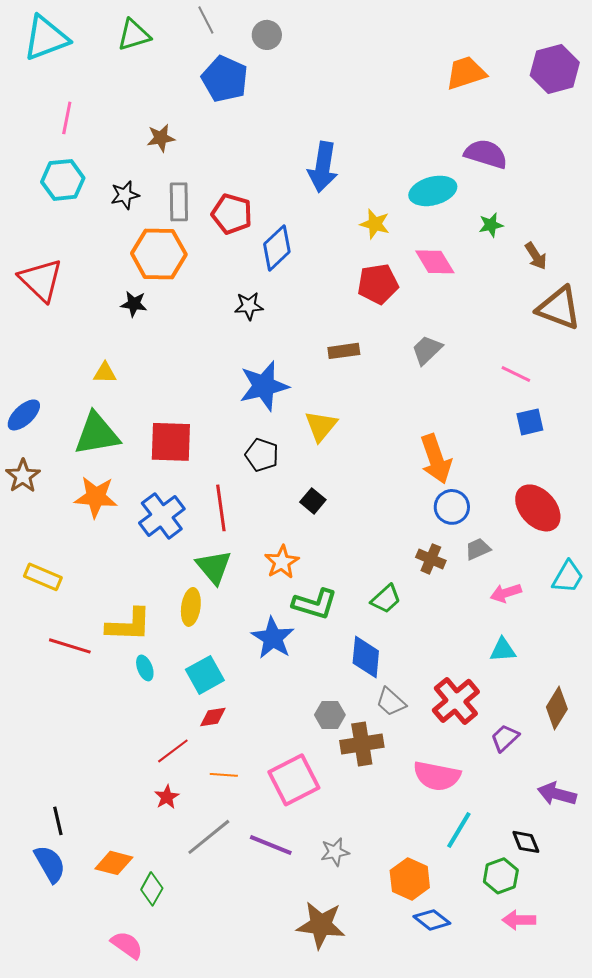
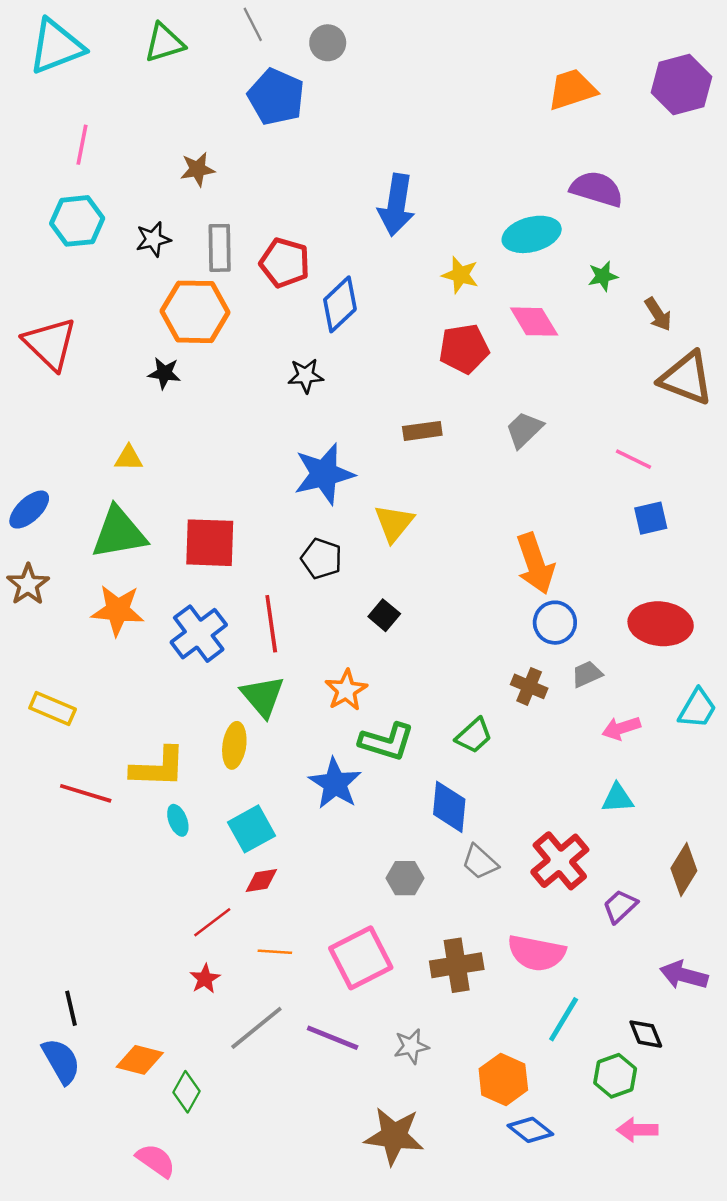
red ellipse: (538, 508) -> (661, 624), turned -42
brown cross: (362, 744) -> (457, 965), moved

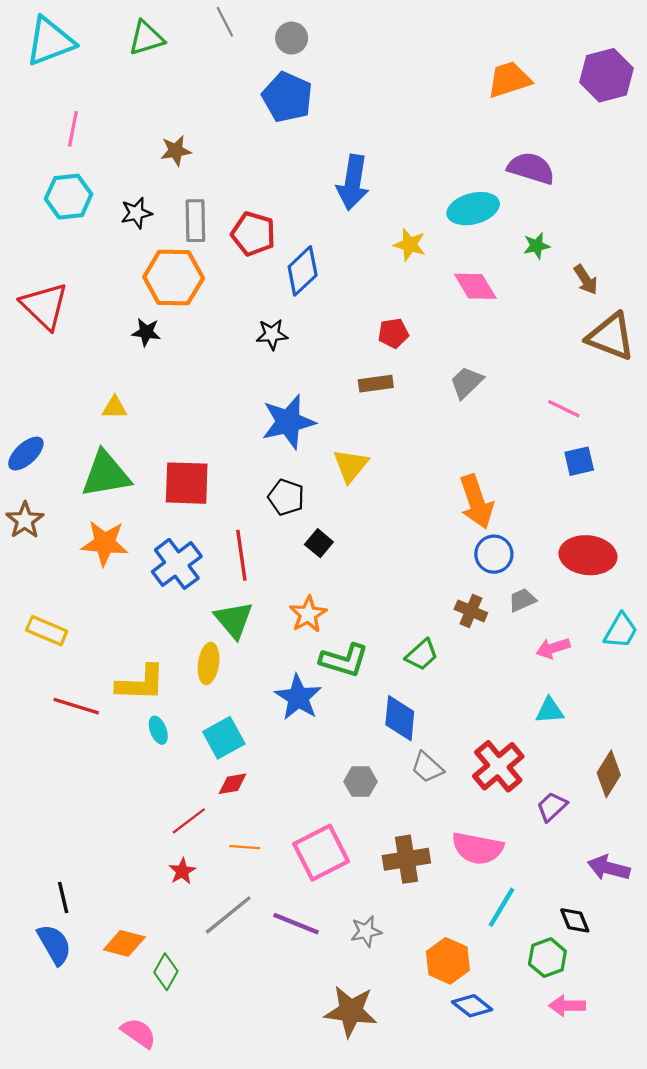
blue pentagon: (276, 97) -> (287, 97), moved
red pentagon: (464, 349) -> (393, 333), moved, size x0.7
black square: (384, 615) -> (319, 543), moved

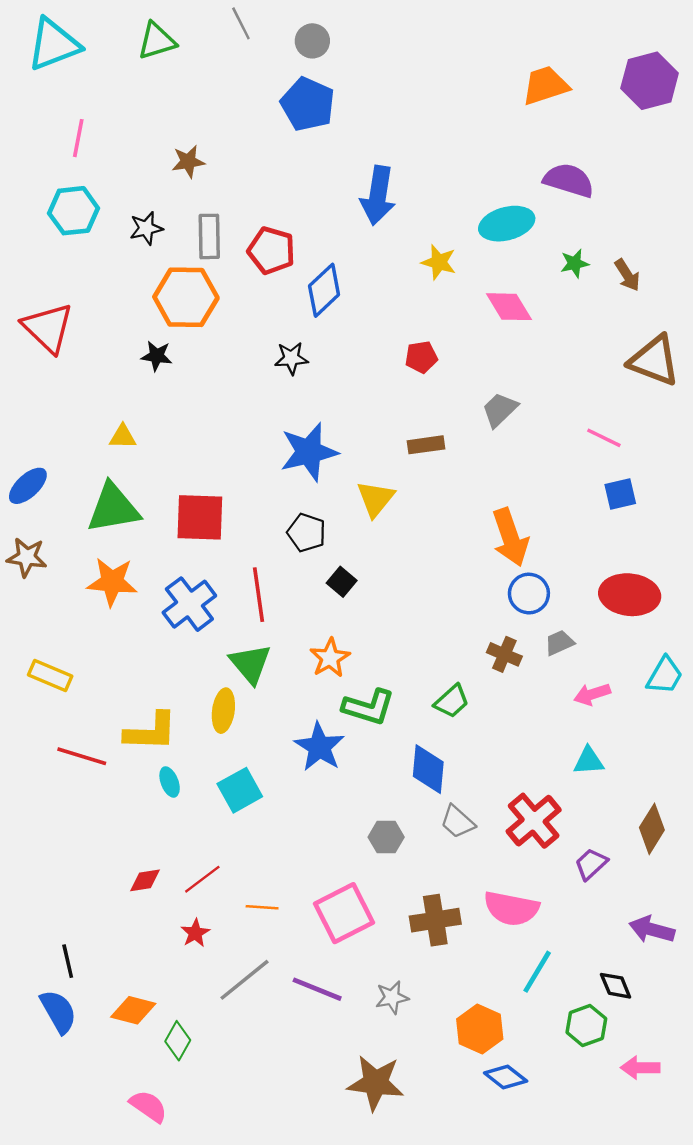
brown arrow: (586, 280) -> (627, 275), moved
brown rectangle: (376, 384) -> (426, 445), moved
brown star: (25, 520) -> (27, 557), turned -30
red diamond: (233, 784) -> (145, 880), moved
pink arrow: (567, 1006) -> (640, 1068), moved

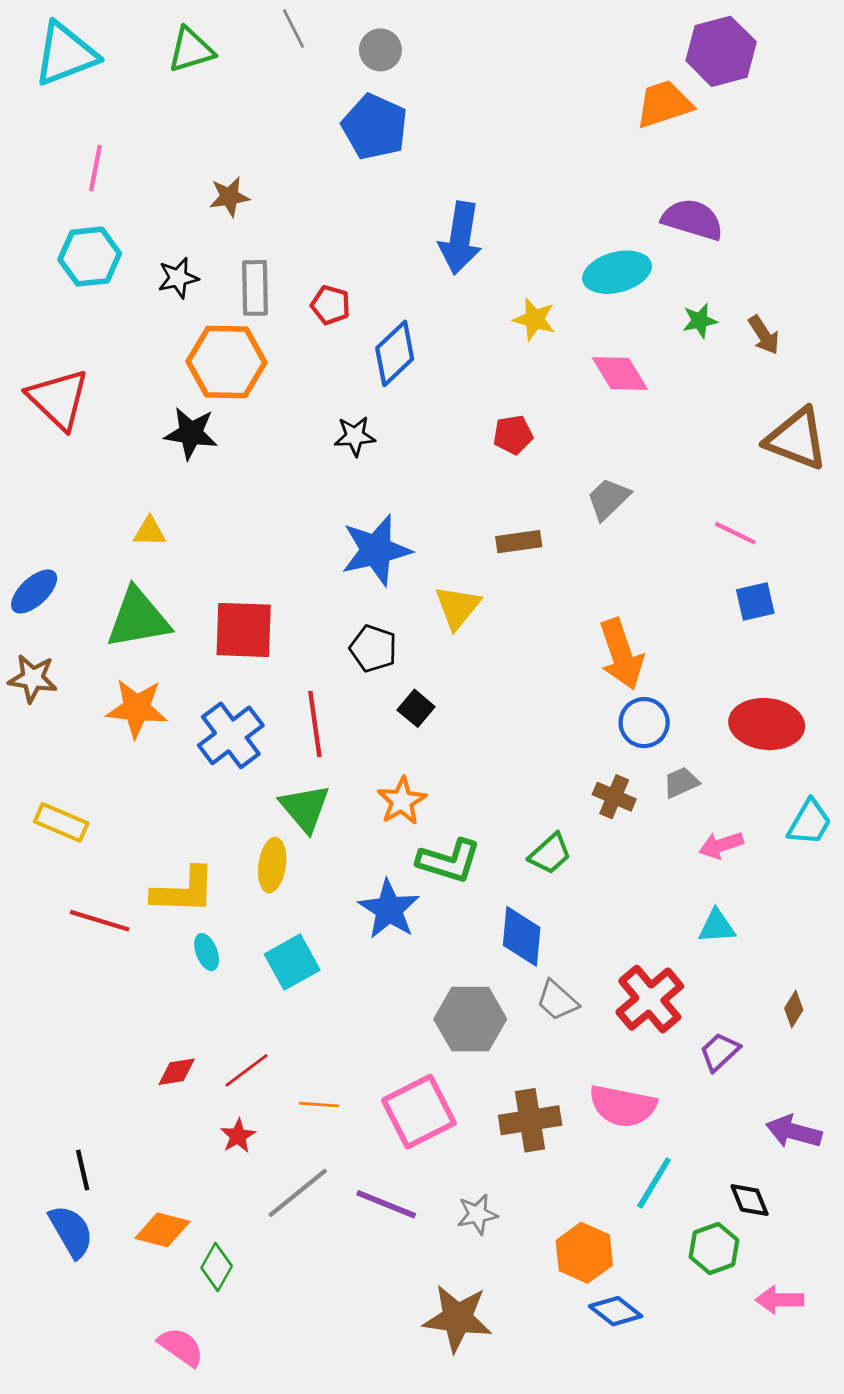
purple hexagon: (650, 81) -> (721, 51), moved
red pentagon: (271, 250) -> (331, 305), size x0.7
black star: (157, 356) -> (191, 433), size x1.4
brown diamond: (652, 829) -> (794, 1009), size x0.6
gray hexagon: (386, 837) -> (470, 1019), size x1.6

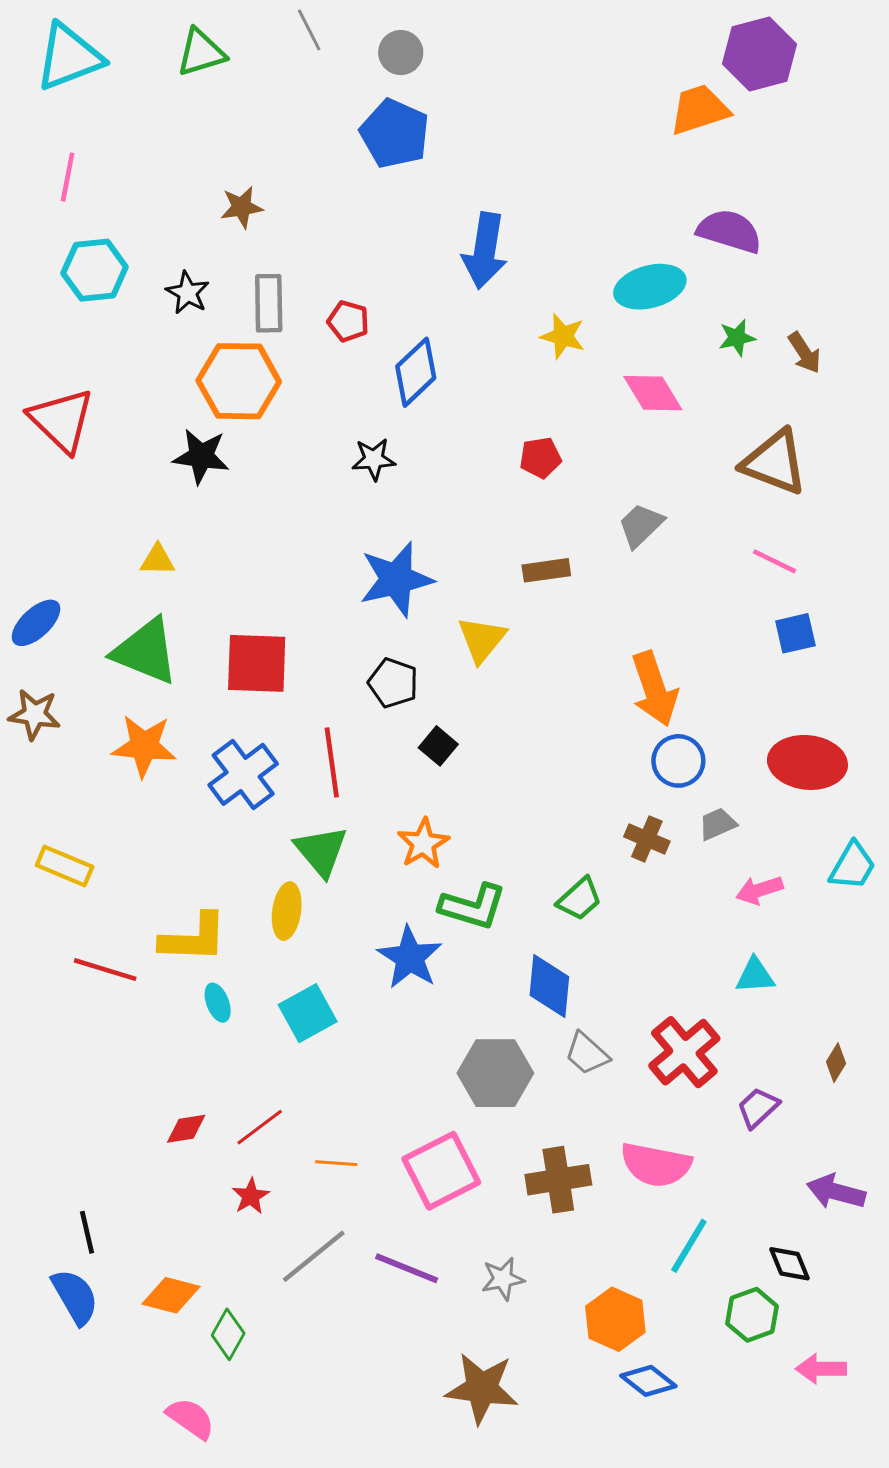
pink line: (95, 168) -> (68, 177), moved
black star: (178, 278) -> (188, 293), turned -30
brown triangle: (797, 439) -> (774, 462), moved
green triangle: (138, 619) -> (146, 651), turned 32

